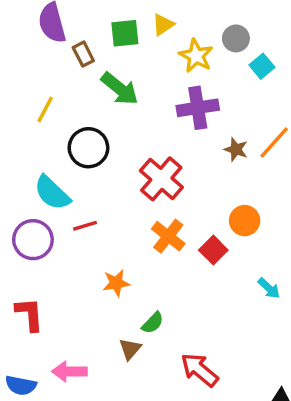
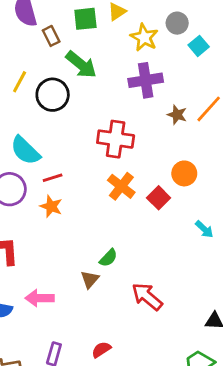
black circle: (88, 148) -> (53, 95), moved
red cross: (161, 179) -> (116, 139), turned -33
orange star: (116, 283) -> (51, 206), moved, turned 30

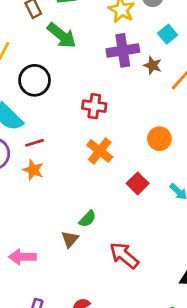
cyan square: (199, 46) -> (168, 34), moved
black circle: (53, 95) -> (35, 80), moved
brown star: (177, 115) -> (153, 65), moved
red cross: (116, 139) -> (94, 106), size x0.7
red square: (159, 198) -> (138, 183), moved

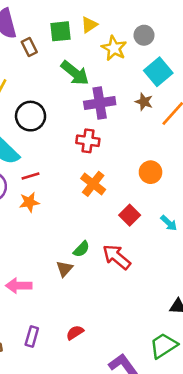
cyan square: (168, 34) -> (158, 72), size x1.5
green arrow: (62, 36) -> (75, 73), moved
purple cross: (123, 50) -> (100, 103), moved
orange star: (33, 170) -> (29, 202), turned -30
red arrow: (124, 255) -> (117, 257), moved

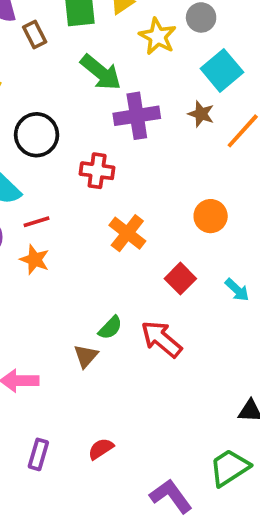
red cross: (88, 141) -> (97, 171), moved
orange star: (29, 202) -> (35, 260), turned 30

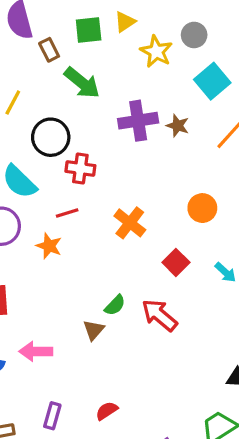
green arrow: (101, 72) -> (82, 83), moved
brown star: (201, 114) -> (178, 126), moved
red cross: (97, 171) -> (80, 168), moved
red line: (37, 222) -> (67, 213), moved

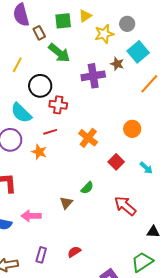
yellow star: (156, 51) -> (104, 34), turned 30
brown star: (178, 126) -> (117, 64), moved
green semicircle: (115, 305) -> (87, 188), moved
red arrow: (159, 315) -> (125, 206), moved

